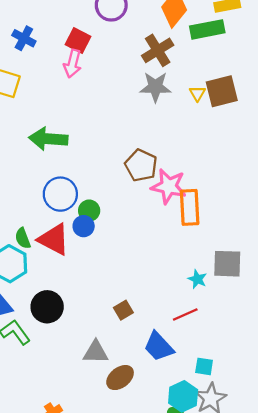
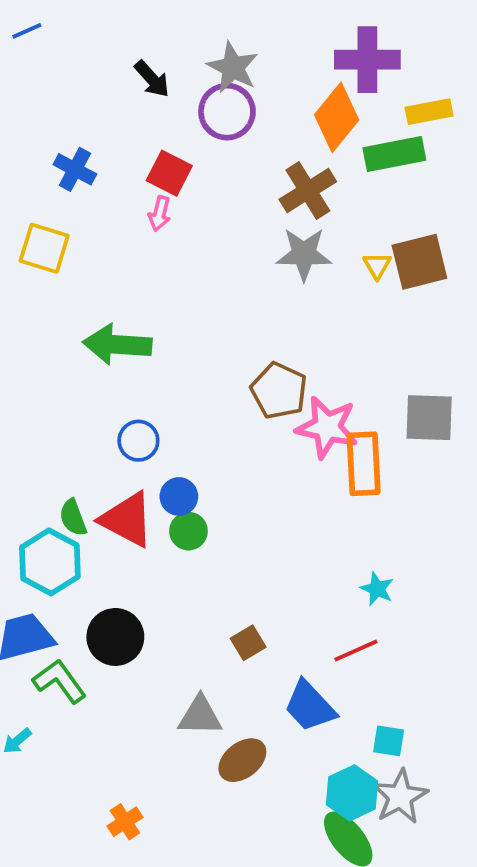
pink arrow: (73, 64) -> (160, 214), size x0.7
blue circle: (60, 194) -> (138, 441), size x0.7
green circle: (89, 211) -> (188, 531), moved
gray square: (227, 264) -> (429, 418), moved

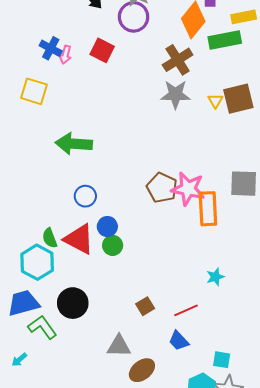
pink arrow: (160, 214) -> (65, 55), moved
brown pentagon: (279, 391) -> (162, 188), moved
cyan star: (377, 589) -> (215, 277), turned 30
red line: (356, 650) -> (186, 310), moved
blue trapezoid: (310, 706) -> (179, 341), size x0.7

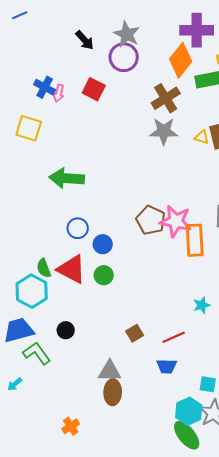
yellow triangle: (215, 101) -> (202, 137), turned -42
blue circle: (107, 227) -> (103, 244), moved
black circle: (73, 303) -> (66, 330), size x0.6
blue trapezoid: (179, 341) -> (167, 366), turned -45
brown ellipse: (142, 370) -> (113, 392), moved, turned -50

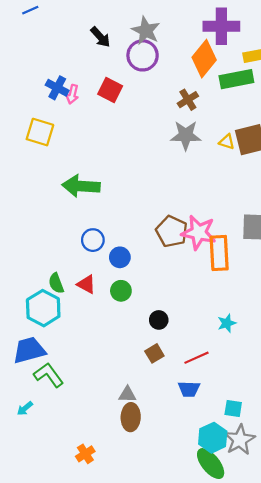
brown cross: (166, 98) -> (188, 100), size x0.7
red triangle: (72, 269) -> (86, 284), size x0.6
black circle: (66, 330) -> (159, 320), moved
gray triangle: (110, 371) -> (127, 394), size x0.7

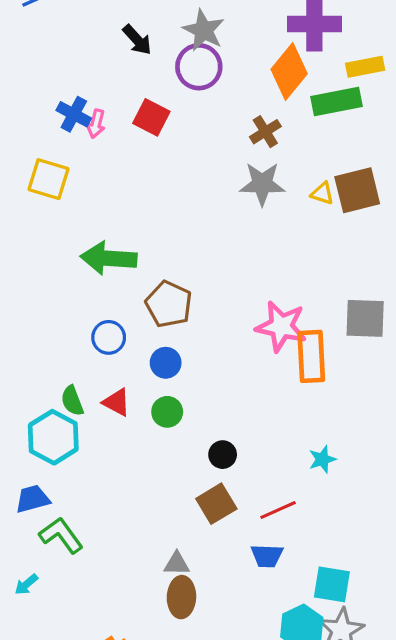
brown pentagon: (172, 231) -> (169, 304), moved
blue circle: (93, 240) -> (109, 337), moved
blue trapezoid: (29, 350) -> (33, 499), size x0.7
brown square: (154, 353) -> (216, 504), size x1.4
cyan square: (233, 408) -> (332, 584), size x1.4

